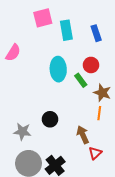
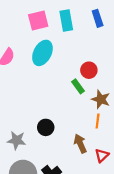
cyan rectangle: (66, 30) -> (66, 21), moved
blue rectangle: (96, 33) -> (98, 18), moved
cyan ellipse: (58, 69) -> (42, 53), moved, turned 30
red triangle: (95, 153) -> (102, 155), moved

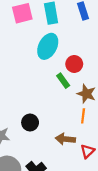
cyan ellipse: (42, 53) -> (48, 46), moved
brown arrow: (80, 144) -> (65, 139), turned -60

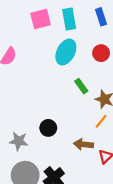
red circle: (74, 64) -> (101, 53), moved
orange line: (83, 116) -> (101, 121), turned 32

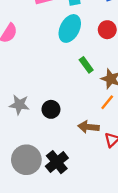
gray star: (19, 141) -> (19, 105), moved

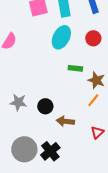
green rectangle: (86, 65) -> (75, 68), turned -48
brown arrow: (88, 127) -> (65, 121), moved

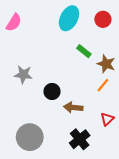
green rectangle: (75, 68) -> (84, 51), turned 32
gray star: (18, 102) -> (23, 75), moved
black cross: (50, 151) -> (80, 139), moved

